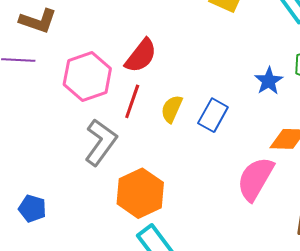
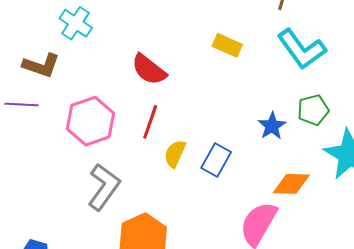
red semicircle: (141, 56) -> (149, 69), moved, turned 90
red line: (132, 101) -> (150, 122), moved

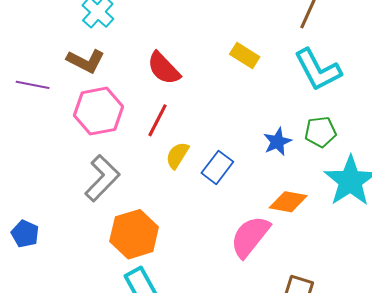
brown L-shape: (41, 65) -> (86, 61), moved

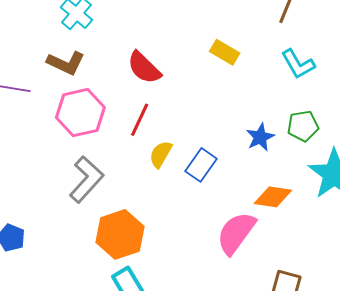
cyan L-shape: (318, 70) -> (298, 64), size x0.7

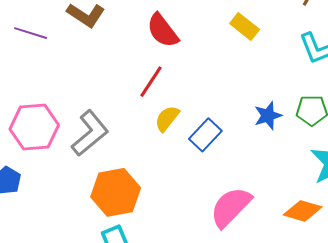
pink hexagon: (80, 113) -> (34, 127), moved
orange diamond: (273, 197) -> (303, 211), moved

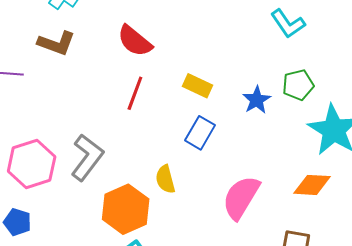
yellow rectangle: (245, 26) -> (197, 86), moved
yellow semicircle: (167, 119) -> (165, 179), moved, turned -40

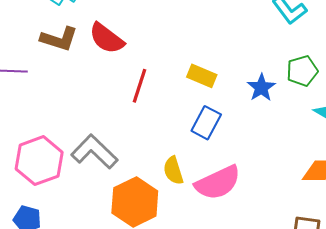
red semicircle: (135, 41) -> (107, 38), moved
gray L-shape: (87, 157) -> (94, 152), turned -81
pink semicircle: (241, 197) -> (218, 183), moved, turned -144

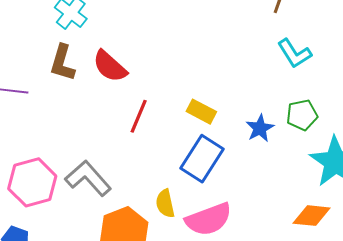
brown L-shape: (59, 39) -> (62, 63), turned 84
blue rectangle: (206, 123) -> (202, 159), size x1.4

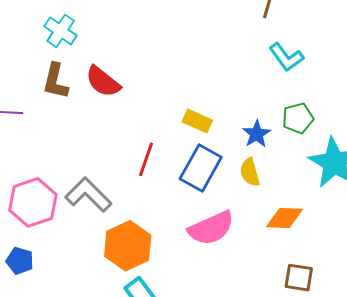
red line: (139, 116) -> (146, 159), moved
yellow semicircle: (165, 204) -> (250, 172), moved
orange diamond: (312, 216) -> (284, 218), moved

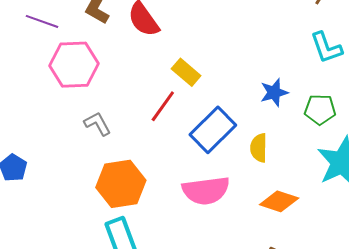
yellow rectangle: (197, 121) -> (186, 72), moved
blue star: (257, 134) -> (274, 92), moved
gray L-shape: (88, 195) -> (98, 124), size x0.6
pink hexagon: (33, 202) -> (74, 65), moved

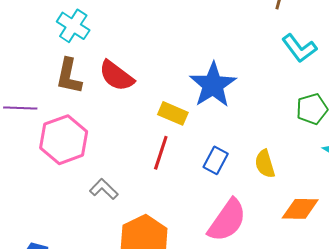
blue star: (274, 92) -> (213, 85), moved, size x1.6
blue rectangle: (213, 130) -> (216, 160), size x0.6
pink semicircle: (206, 190) -> (227, 220), turned -30

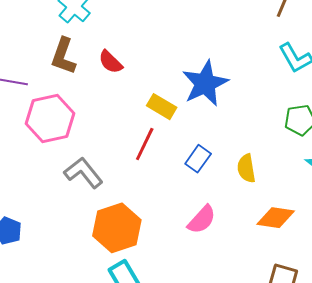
red semicircle: (116, 76) -> (111, 62), size x0.7
gray L-shape: (104, 189) -> (83, 173), size x1.4
pink semicircle: (227, 220) -> (202, 220), size x0.7

